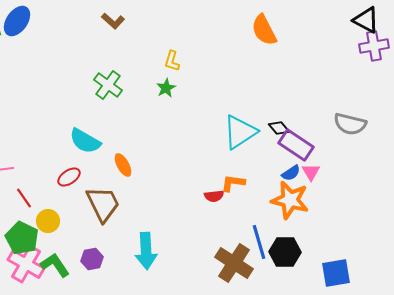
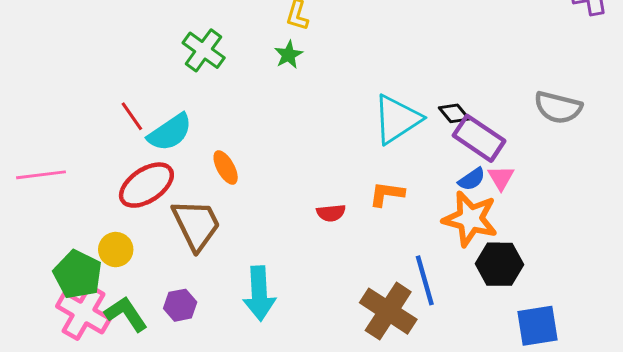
cyan semicircle: (85, 141) -> (170, 132), turned -64
red ellipse: (69, 177) -> (146, 185), size x1.6
red semicircle: (214, 196) -> (331, 213), moved
red line: (24, 198) -> (132, 116), moved
black hexagon: (285, 252) -> (499, 264), moved

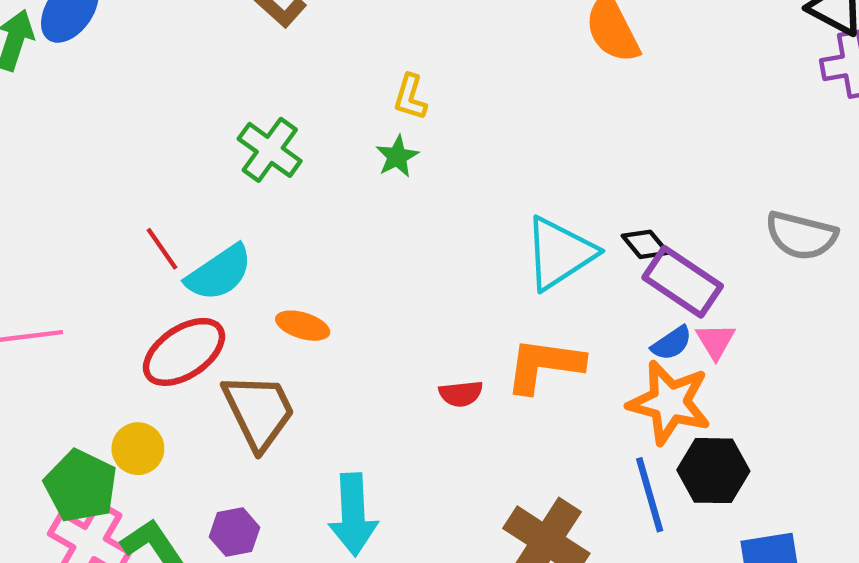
orange ellipse: (226, 168) -> (303, 326), turned -44
orange L-shape: (387, 194) -> (544, 365), size x1.5
blue line: (425, 280) -> (650, 495), moved

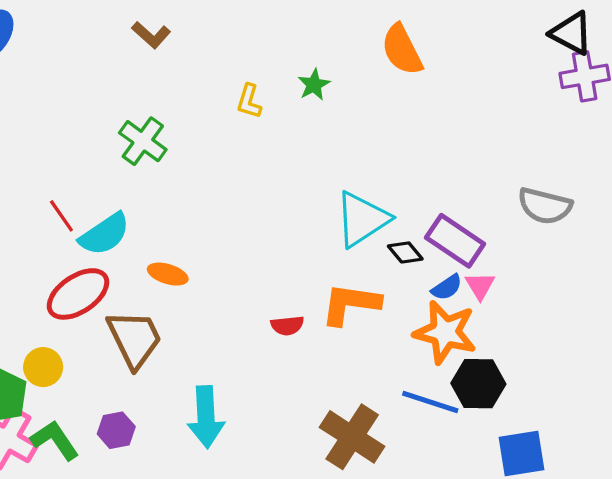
green star: (397, 156) -> (314, 85), moved
black diamond: (645, 244) -> (405, 252), moved
blue line: (650, 495) -> (430, 402), turned -56

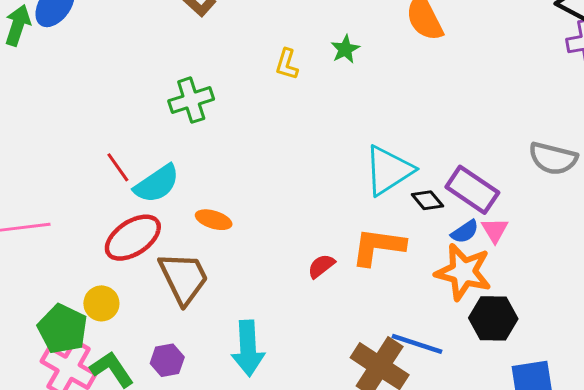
green cross: (143, 141) -> (191, 100), turned 36
red semicircle: (287, 326) -> (321, 266), turned 148
blue line: (430, 402) -> (417, 344), moved

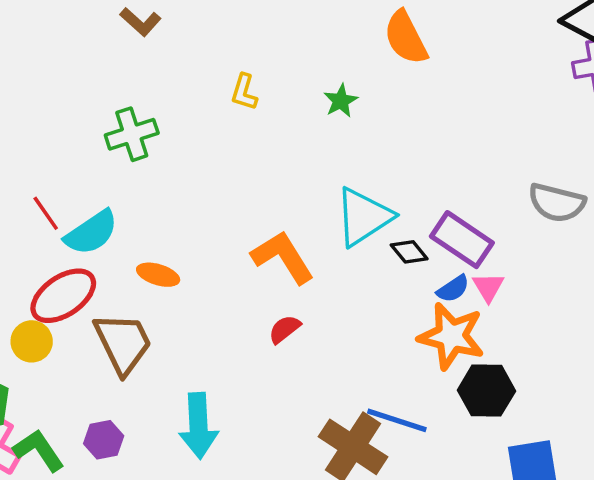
green star: (345, 49) -> (341, 101), moved
orange L-shape: (378, 247) -> (283, 257), moved, turned 50
yellow circle: (101, 303) -> (32, 341), moved

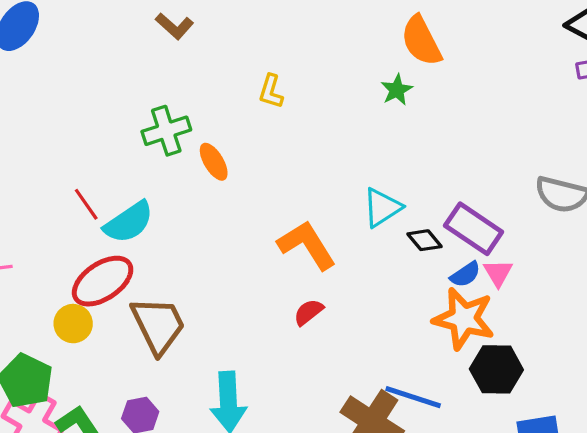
green star: (341, 101) -> (397, 90), moved
cyan triangle: (364, 217) -> (382, 208), size x0.7
orange ellipse: (158, 275) -> (214, 162), moved, turned 42

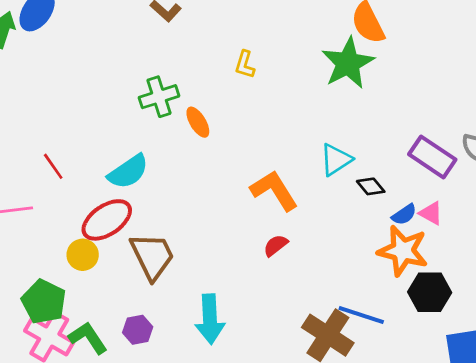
green star: (397, 90) -> (348, 63), size x2.0
red line: (86, 204) -> (53, 166), moved
purple rectangle: (474, 229) -> (432, 157), moved
pink triangle: (498, 273) -> (431, 213), turned -30

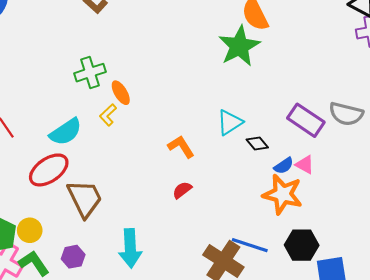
yellow L-shape: (245, 65) -> (108, 115), moved, turned 30
orange L-shape: (274, 190) -> (181, 147), size x0.7
yellow circle: (83, 255) -> (30, 230), moved
black hexagon: (430, 292) -> (302, 245), moved

